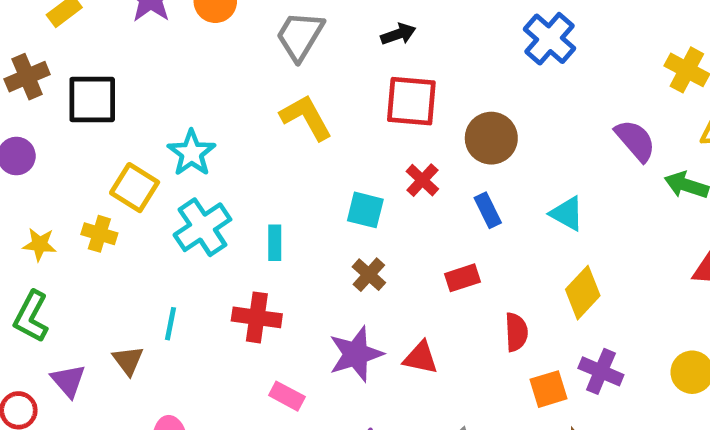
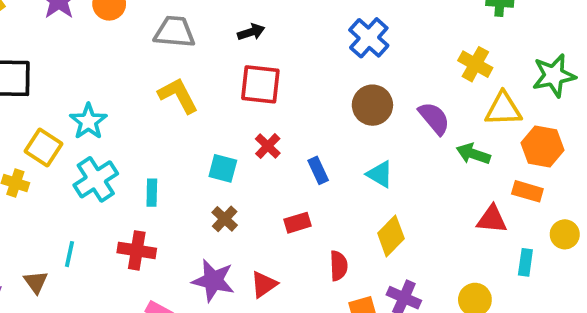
gray trapezoid: (300, 36) -> (175, 32), turned 63
brown circle: (491, 138) -> (372, 105), moved
purple star: (356, 354) -> (213, 280), turned 30
red triangle: (421, 358) -> (264, 284), turned -48

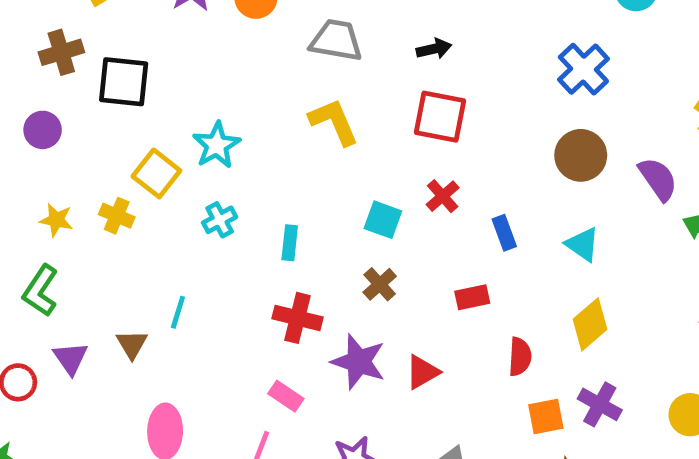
cyan cross: (96, 179) -> (220, 220), size x0.6
red cross: (137, 250) -> (297, 318), moved

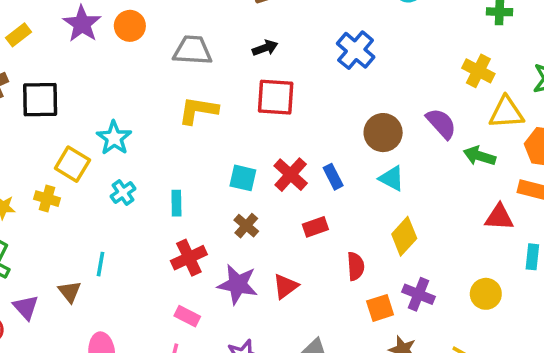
blue cross: (583, 69) -> (356, 50), moved
yellow L-shape: (334, 122) -> (198, 110), turned -51
brown circle: (581, 155) -> (383, 133), moved
red cross: (443, 196) -> (291, 175), moved, size x1.4
red cross: (297, 318) -> (189, 258), turned -32

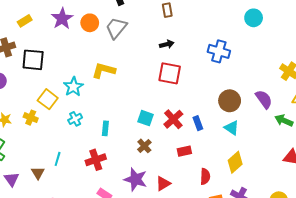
gray trapezoid: (193, 50) -> (116, 28), moved, turned -60
blue cross: (356, 50) -> (219, 51), turned -30
yellow L-shape: (198, 110) -> (104, 70), moved
red cross: (189, 258) -> (96, 160), moved

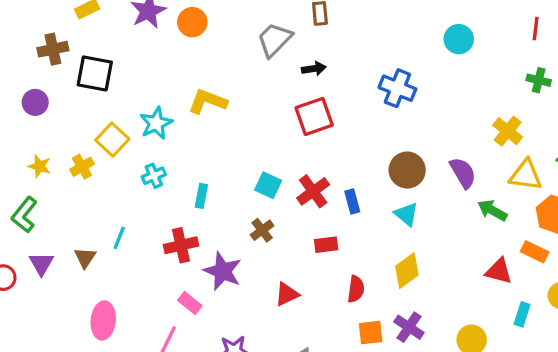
gray trapezoid: (116, 28) -> (274, 40), moved
red square: (170, 73) -> (314, 116), turned -35
yellow cross: (31, 118) -> (82, 167), turned 32
purple star: (136, 179) -> (223, 271), moved

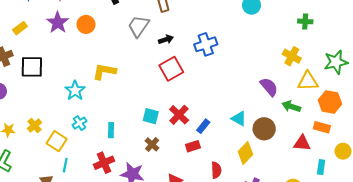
blue cross: (397, 88) -> (206, 44), moved, turned -30
yellow square: (112, 140) -> (57, 141), moved
brown circle: (407, 170) -> (264, 129), moved
blue rectangle: (352, 201) -> (203, 126), moved, turned 64

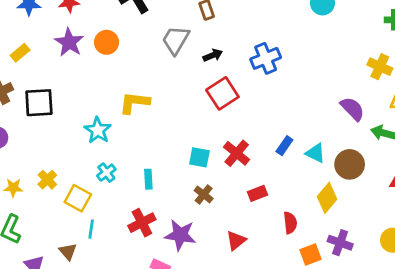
blue rectangle: (203, 126) -> (284, 146), moved

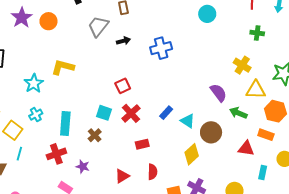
red square: (222, 93) -> (123, 86), moved, size x0.7
cyan rectangle: (148, 179) -> (65, 123), size x1.6
brown cross: (204, 194) -> (95, 135), moved
red semicircle: (290, 223) -> (152, 172), moved
purple star: (180, 235) -> (83, 167), size x0.6

